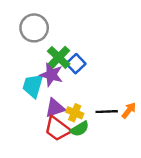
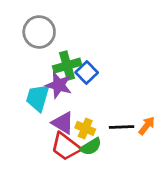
green cross: (59, 57) -> (67, 66), turned 30
purple triangle: (55, 108) -> (63, 123), turned 50

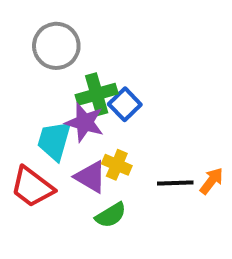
yellow cross: (85, 128) -> (117, 165), moved
red trapezoid: (66, 147) -> (32, 187), moved
green semicircle: (91, 147) -> (111, 215), moved

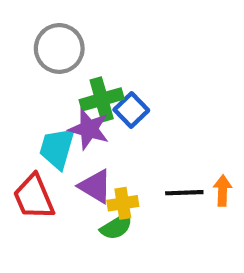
yellow cross: (117, 165) -> (123, 203), moved, turned -32
orange arrow: (212, 181) -> (223, 191), turned -36
red trapezoid: (32, 187) -> (34, 197), turned 30

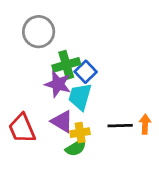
cyan trapezoid: (57, 148) -> (80, 97), moved

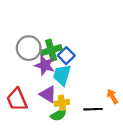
gray circle: (39, 32) -> (29, 48), moved
orange arrow: (145, 124) -> (112, 96), turned -32
black line: (120, 126) -> (93, 109), moved

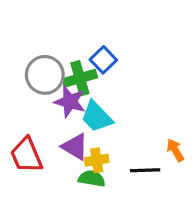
blue square: (66, 56) -> (103, 60), moved
cyan trapezoid: (62, 75) -> (97, 117), turned -60
green semicircle: (59, 115) -> (92, 179), turned -140

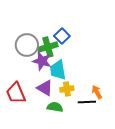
cyan trapezoid: (97, 117) -> (58, 70), turned 35
orange arrow: (175, 150) -> (97, 92), moved
yellow cross: (97, 160) -> (67, 89), moved

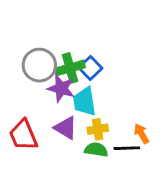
blue square: (62, 36) -> (90, 68), moved
green semicircle: (55, 107) -> (96, 150), moved

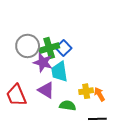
yellow cross: (98, 129) -> (86, 91), moved
black line: (127, 148) -> (97, 119), moved

